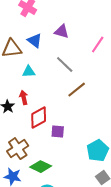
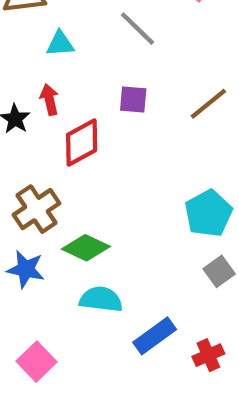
brown line: (77, 90) -> (208, 104), moved
purple square: (58, 132) -> (133, 100), moved

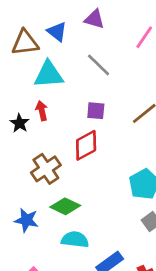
cyan triangle: (60, 44) -> (49, 75), size x1.6
red diamond: (82, 142) -> (86, 145), moved
brown cross: (37, 209) -> (46, 169), moved

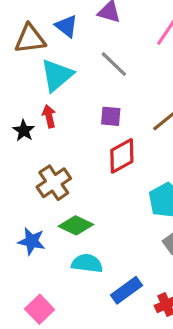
cyan triangle: (49, 75) -> (57, 75), turned -36
red diamond: (86, 145) -> (122, 156), moved

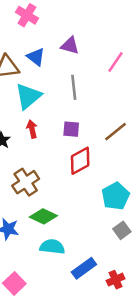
gray line: (114, 64) -> (74, 87), turned 40
red arrow: (49, 116) -> (32, 129), moved

